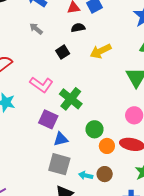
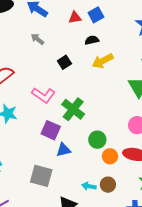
black semicircle: (78, 28) -> (92, 40), moved
gray square: (59, 164) -> (41, 176), moved

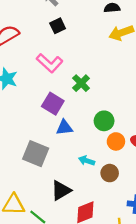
black square: (64, 62) -> (58, 26), moved
green cross: (73, 109) -> (81, 83), size x0.7
cyan arrow: (89, 186) -> (87, 161), moved

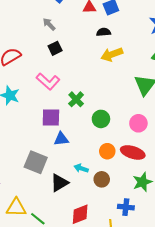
purple square: (53, 104) -> (51, 118), turned -30
green circle: (104, 121) -> (101, 119), moved
black triangle: (61, 190) -> (59, 183), moved

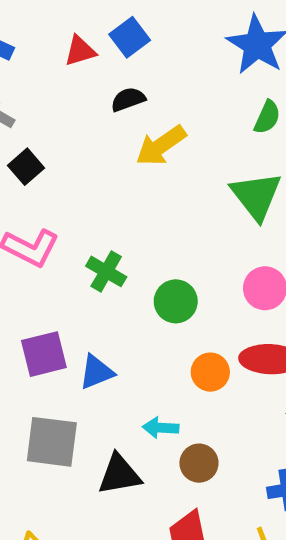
purple square: (51, 118) -> (44, 354), moved
brown circle: (102, 179) -> (199, 463), moved
black triangle: (59, 183) -> (119, 475), turned 36

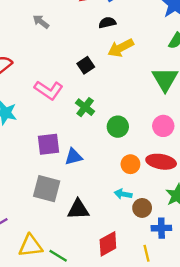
black square: (26, 167) -> (86, 65), moved
cyan arrow: (161, 428) -> (123, 194), moved
brown circle: (199, 463) -> (142, 208), moved

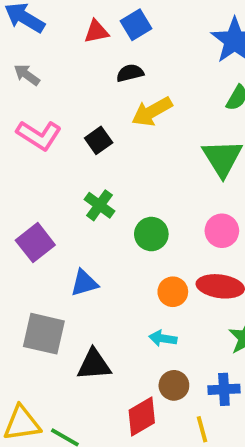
pink L-shape: (49, 90) -> (39, 135), moved
purple square: (48, 144) -> (35, 243), moved, turned -30
brown circle: (142, 208) -> (174, 385), moved

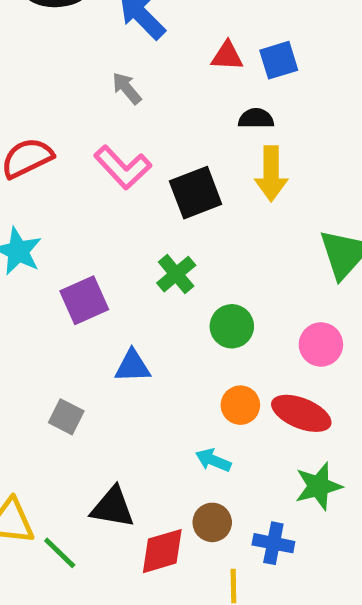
yellow arrow: (152, 112) -> (271, 174), turned -75
black square: (99, 140) -> (196, 193), size x1.5
gray square: (44, 334) -> (66, 417), size x0.6
black triangle: (94, 364) -> (113, 507), moved

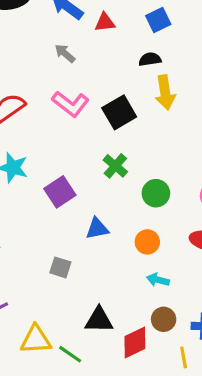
red triangle: (227, 56) -> (105, 22), moved
orange circle: (240, 405) -> (147, 242), moved

